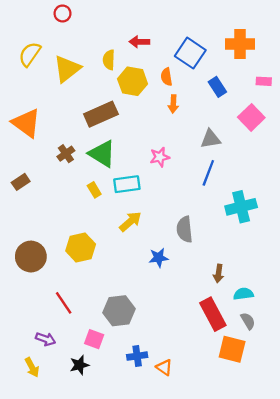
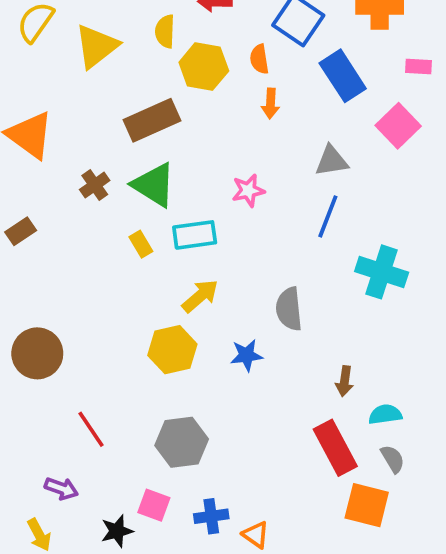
blue rectangle: (217, 87) -> (343, 76), size x1.5
cyan cross: (241, 207) -> (382, 272), turned 32
yellow hexagon: (81, 247) -> (172, 350), moved
pink square: (94, 339) -> (154, 505), moved

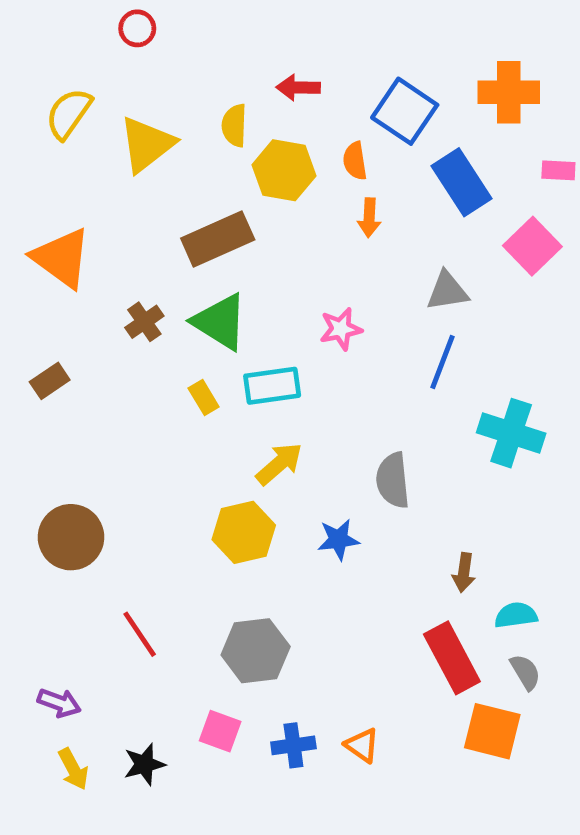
purple arrow: (61, 488) -> (59, 703), moved
black star: (117, 531) -> (144, 764), moved
orange triangle: (256, 535) -> (362, 745), moved

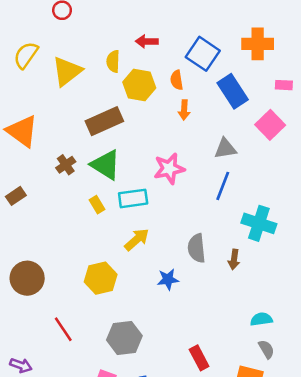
pink star: (341, 329) -> (169, 169), size x1.4
yellow hexagon: (244, 532) -> (101, 278), moved
brown arrow: (464, 573) -> (234, 259), moved
red rectangle: (452, 658) -> (199, 358), moved, size x0.7

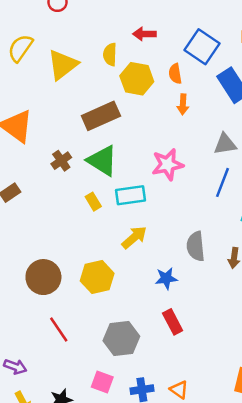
brown circle: (27, 278) -> (43, 277), moved
red rectangle: (199, 358) -> (173, 322), moved

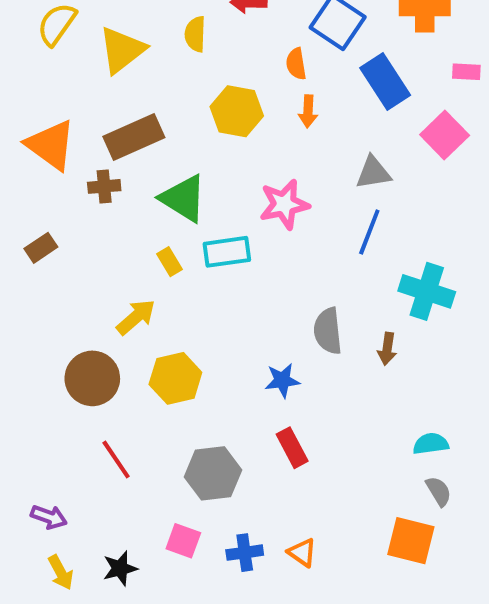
yellow hexagon: (137, 79) -> (237, 111), moved
brown rectangle: (101, 116) -> (134, 137), moved
brown cross: (61, 161) -> (104, 186), moved, turned 30
yellow arrow: (134, 237) -> (136, 317), moved

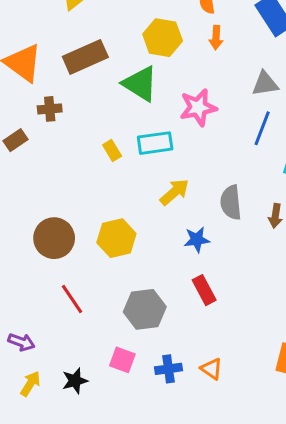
brown cross: (104, 186) -> (50, 109), moved
green triangle: (183, 198) -> (140, 84), moved
yellow arrow: (136, 317) -> (174, 192), moved
yellow arrow: (61, 572) -> (30, 384), turned -120

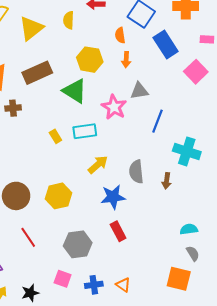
gray triangle: (265, 84) -> (139, 91), moved
pink star: (198, 107) -> (114, 107), turned -30
blue star: (197, 240) -> (113, 197), size x1.4

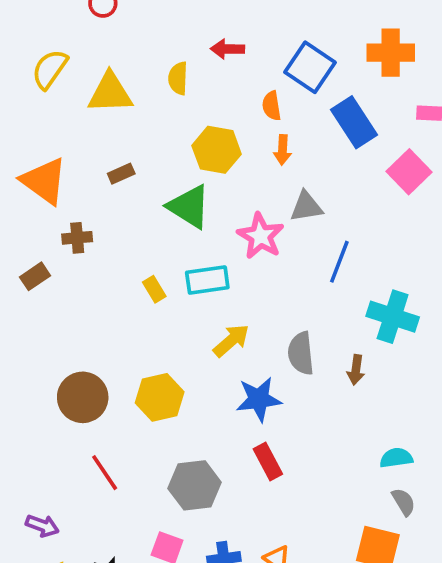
yellow triangle: (31, 28) -> (110, 93), turned 36
brown rectangle: (37, 73) -> (121, 174), size x0.5

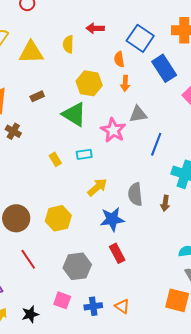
brown cross: (77, 238) -> (13, 131), turned 35
cyan rectangle: (207, 280) -> (84, 154), size x0.7

